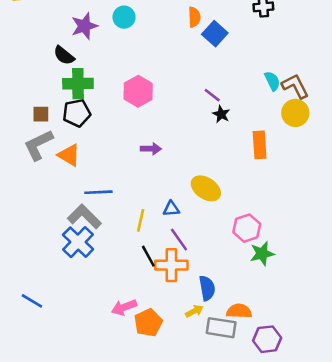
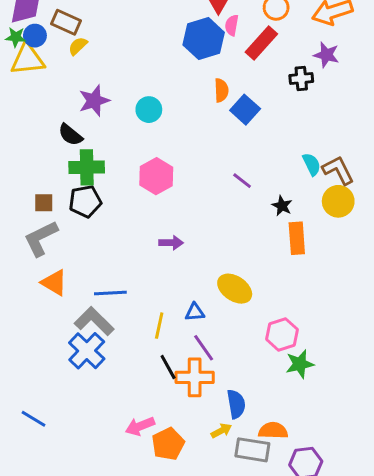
cyan circle: (124, 17) -> (149, 110), moved
black star: (221, 114) -> (282, 206), moved
orange triangle: (69, 155) -> (54, 283), moved

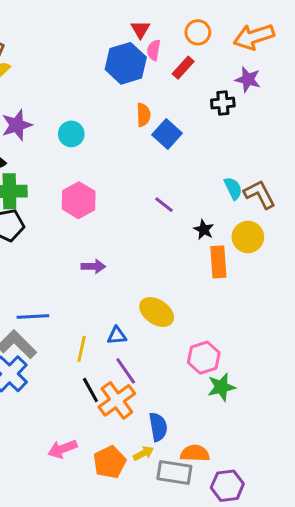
red rectangle: (261, 43) -> (183, 68), size x0.7
yellow circle: (338, 201) -> (248, 237), moved
orange cross: (195, 377) -> (117, 400), turned -36
orange pentagon: (168, 444) -> (110, 462), moved

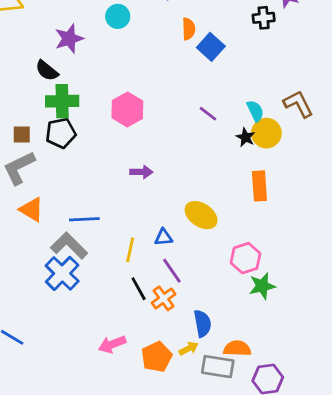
cyan circle: (71, 134) -> (118, 16), moved
cyan semicircle: (233, 188) -> (255, 111), moved
yellow circle: (248, 237) -> (266, 133), moved
orange rectangle: (218, 262) -> (259, 186), moved
orange cross: (117, 400) -> (164, 298), size x0.7

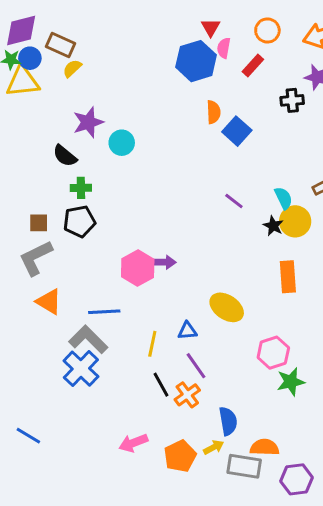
cyan circle: (118, 16) -> (122, 143), moved
green cross: (62, 101) -> (81, 188), size x0.6
pink hexagon: (127, 109) -> (138, 268), moved

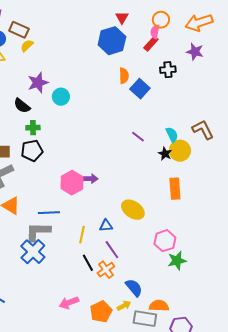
pink semicircle: (224, 48) -> (155, 32), moved
black cross: (292, 100) -> (168, 70), moved
gray L-shape: (88, 339) -> (38, 232), turned -44
blue semicircle: (228, 421) -> (134, 288), turned -30

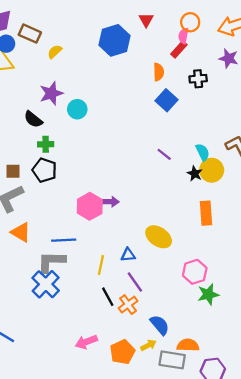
blue hexagon: (112, 41) -> (115, 40), moved
yellow semicircle: (27, 46) -> (55, 52), moved
orange semicircle: (124, 76) -> (159, 72), moved
black pentagon: (32, 151) -> (45, 170), turned 30

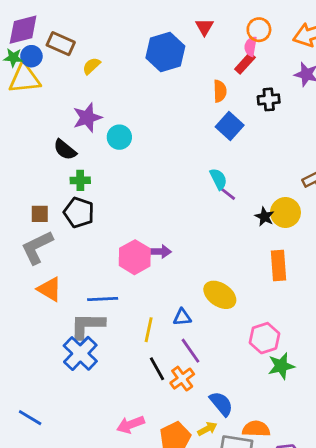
cyan semicircle: (203, 152) -> (218, 179), moved

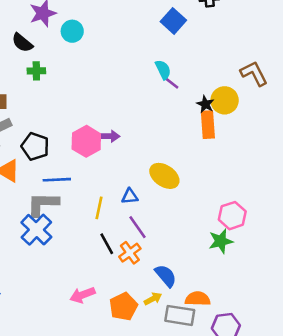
black pentagon: (79, 212) -> (35, 146), moved
orange rectangle: (278, 266) -> (208, 125), moved
pink hexagon: (264, 338) -> (232, 216), moved

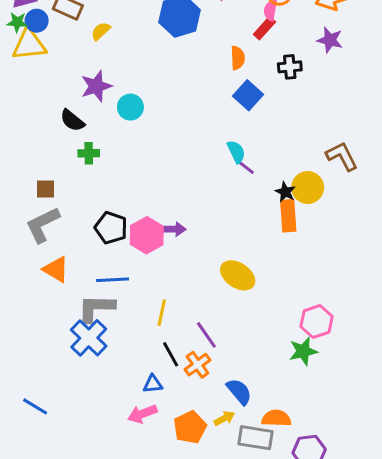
black pentagon: (35, 146) -> (111, 228), moved
blue triangle: (130, 196) -> (153, 384), moved

